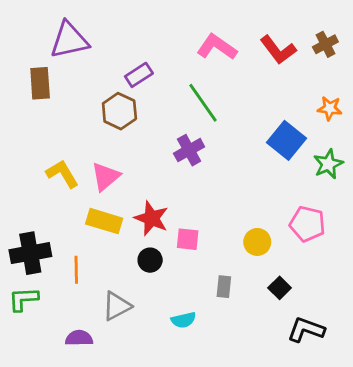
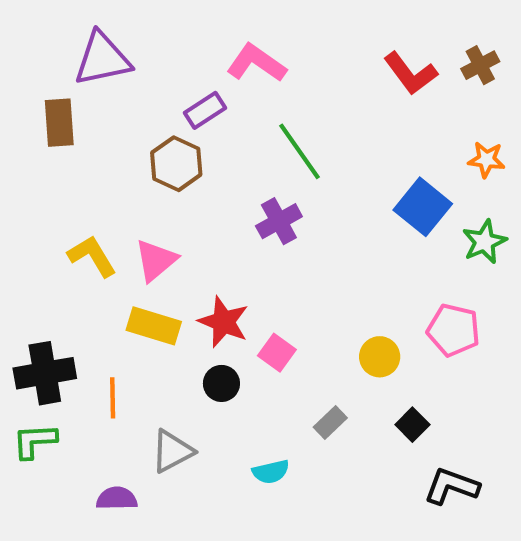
pink L-shape: (217, 47) -> (256, 63), moved
pink square: (188, 239) -> (277, 353), turned 30
gray rectangle: (224, 287) -> (330, 422), turned 40

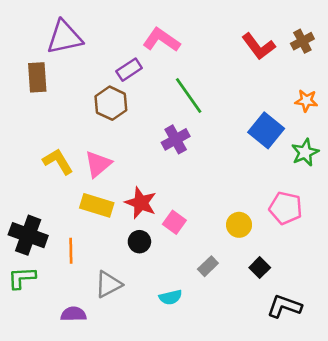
black cross: (45, 373) -> (28, 235), turned 30

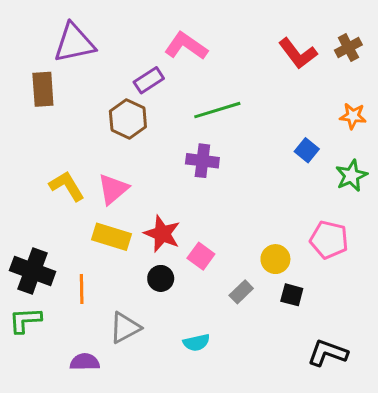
green line: (189, 95) -> (217, 110), turned -72
blue square: (266, 130) -> (307, 150), size x0.6
purple cross: (176, 139) -> (202, 161), turned 36
gray rectangle: (208, 266) -> (241, 292), moved
black square: (260, 268) -> (292, 295), moved, turned -30

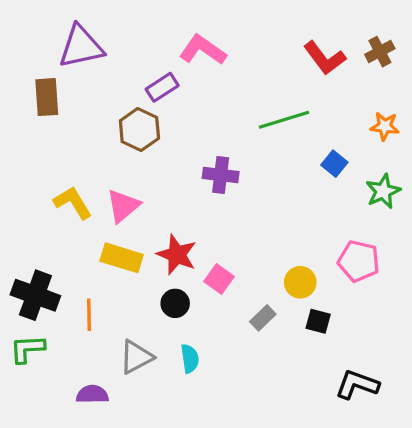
green line: (217, 110) -> (284, 120), moved
cyan semicircle: (196, 343) -> (190, 359), moved, turned -85

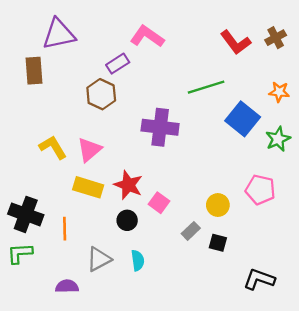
blue square: (334, 164) -> (243, 119), size x1.8
purple cross: (221, 175) -> (160, 127), size x1.4
black square: (318, 321) -> (218, 243), moved

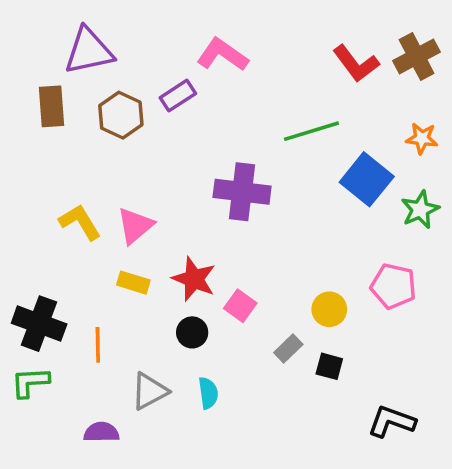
brown cross: (276, 38) -> (417, 56), size x1.4
brown hexagon: (101, 94) -> (121, 115), moved
yellow rectangle: (88, 187) -> (133, 283), size x0.7

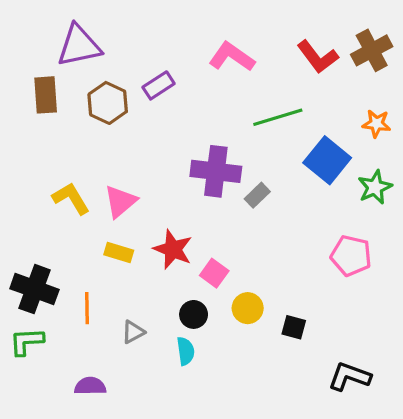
pink L-shape: (222, 55) -> (232, 57), moved
yellow circle: (329, 309) -> (248, 308), moved
black circle: (192, 332) -> (194, 314), moved
gray rectangle: (288, 348) -> (257, 195), moved
gray triangle: (149, 391) -> (133, 332), moved, size x0.7

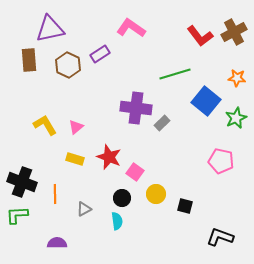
pink L-shape: (232, 57) -> (131, 28), moved
pink triangle: (120, 202) -> (76, 127), size x0.7

